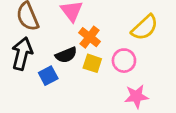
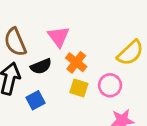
black semicircle: (66, 55) -> (41, 66), moved

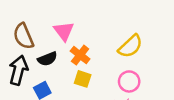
pink circle: (110, 85) -> (129, 81), moved

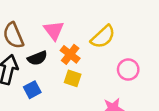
yellow semicircle: (130, 46) -> (103, 37), moved
pink circle: (129, 81) -> (128, 70), moved

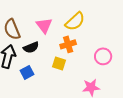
yellow semicircle: (103, 37) -> (75, 21), moved
orange cross: (70, 54) -> (68, 44), moved, turned 35

